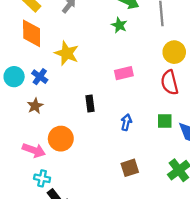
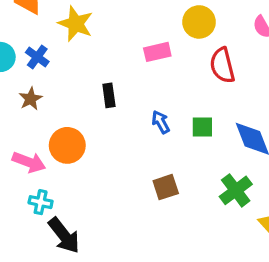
yellow circle: (174, 52) -> (199, 22), moved
green square: (165, 121) -> (202, 127), moved
blue arrow: (126, 122) -> (161, 122), turned -42

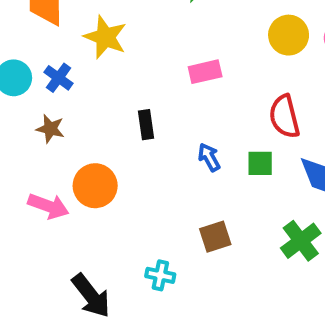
yellow circle: (199, 22) -> (289, 35), moved
red semicircle: (222, 65) -> (284, 117), moved
brown star: (31, 99) -> (50, 129), turned -30
cyan cross: (41, 202) -> (160, 275), moved

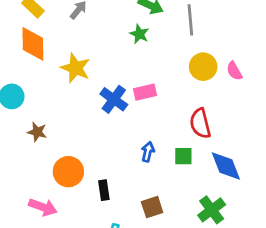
blue cross: (58, 78) -> (114, 99), moved, size x1.4
black rectangle: (146, 125) -> (104, 190), moved
blue arrow: (209, 157) -> (148, 152), turned 42
pink arrow: (48, 206) -> (43, 207), moved

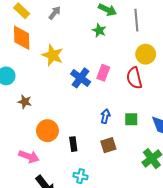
pink rectangle: (145, 92) -> (103, 73), turned -56
red semicircle: (200, 123) -> (134, 78), moved
brown square: (152, 207) -> (108, 145), moved

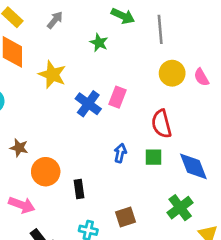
green star: (99, 30) -> (99, 43), moved
red semicircle: (134, 78) -> (161, 124), moved
brown star: (25, 102) -> (19, 148), moved
brown square: (108, 145) -> (126, 217), moved

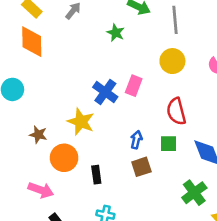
yellow circle: (172, 73) -> (172, 61), moved
yellow star: (52, 75) -> (81, 122), moved
brown square: (126, 217) -> (141, 167), moved

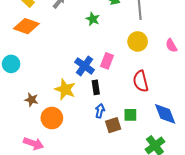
orange diamond: (32, 42) -> (26, 26), turned -70
blue arrow: (136, 140) -> (100, 111), moved
green square: (169, 144) -> (130, 115), moved
black rectangle: (96, 175) -> (96, 87), moved

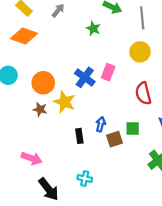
black rectangle: (96, 87) -> (79, 136), moved
brown star: (31, 100) -> (40, 109), moved
orange circle: (52, 118) -> (43, 83), moved

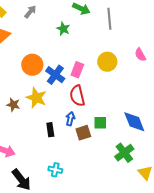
yellow circle: (140, 52) -> (107, 62), moved
orange circle: (43, 83) -> (32, 65), moved
red semicircle: (143, 93) -> (77, 96), moved

